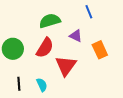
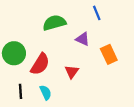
red semicircle: (45, 48) -> (40, 64), moved
red triangle: (66, 66) -> (72, 72), size x0.6

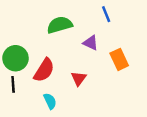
black line: (20, 91) -> (13, 84), moved

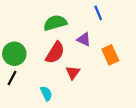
red semicircle: (44, 70) -> (55, 53), moved
black line: (13, 84) -> (12, 78), turned 32

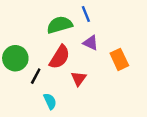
blue line: (98, 13) -> (86, 14), moved
black line: (12, 78) -> (36, 76), moved

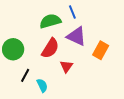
purple triangle: (91, 43) -> (76, 36), size x1.5
orange rectangle: (119, 59) -> (101, 50), turned 54
black line: (36, 76) -> (25, 75), moved

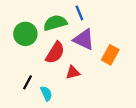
green circle: (13, 49) -> (25, 34), moved
red triangle: (66, 66) -> (73, 72), turned 40

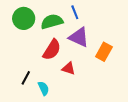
green circle: (25, 34) -> (24, 18), moved
red triangle: (73, 72) -> (69, 68), turned 32

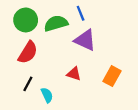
red semicircle: (52, 50) -> (28, 52), moved
orange rectangle: (104, 52) -> (112, 76), moved

